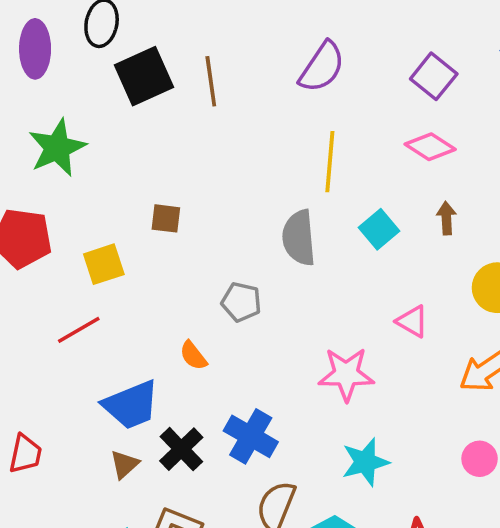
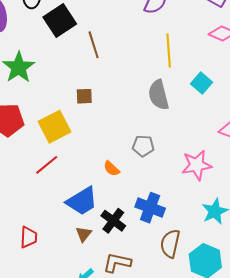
brown line: (211, 81) -> (94, 45), moved
yellow square: (104, 264) -> (54, 127), size x1.4
gray pentagon: (241, 302) -> (143, 146), moved

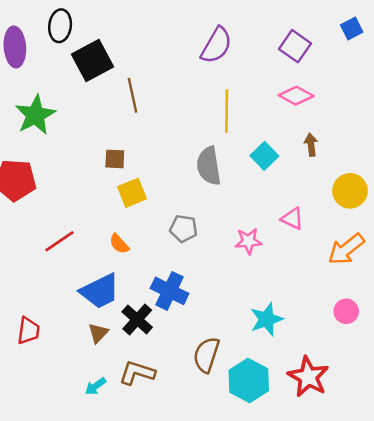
yellow square: (54, 127) -> (132, 193), moved, size x0.7
pink star: (197, 165) -> (248, 241), moved, size x0.7
orange semicircle: (111, 169) -> (119, 244), moved
blue cross: (150, 208) -> (170, 291), moved

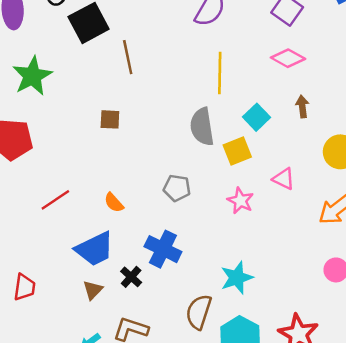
yellow square: (132, 193) -> (237, 151), moved
pink star: (248, 241) -> (240, 201), turned 30
black cross: (137, 319) -> (131, 277), size x0.7
cyan star: (266, 319) -> (237, 278), moved

